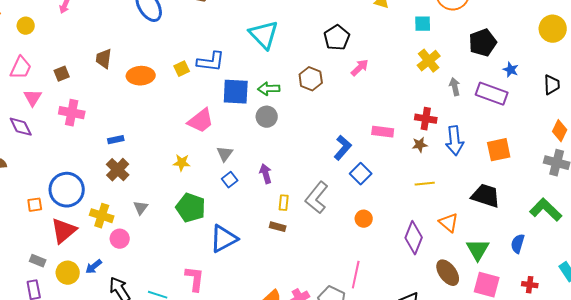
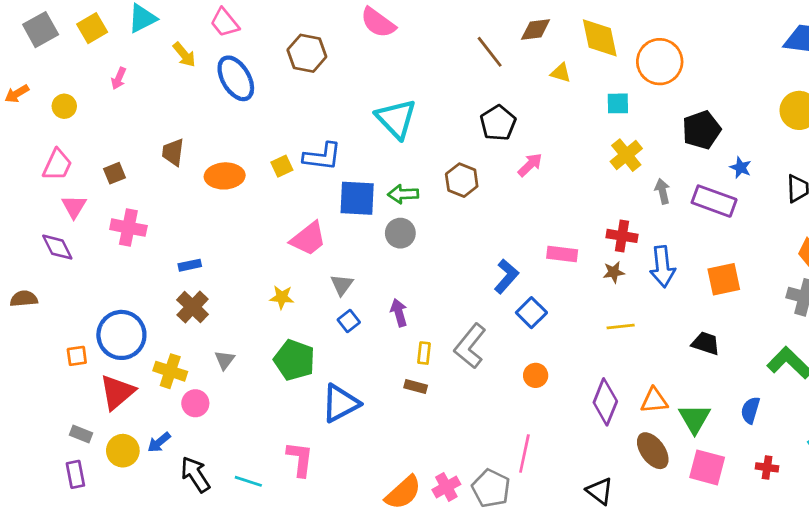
black trapezoid: (486, 196) -> (706, 343), size x0.7
orange triangle: (449, 223) -> (654, 400), moved, turned -45

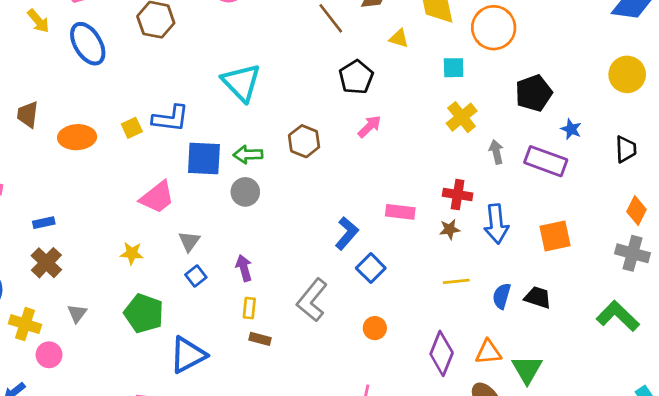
black pentagon: (498, 123) -> (356, 77), moved
yellow rectangle: (424, 353) -> (249, 308), moved
blue semicircle: (750, 410) -> (502, 296), moved

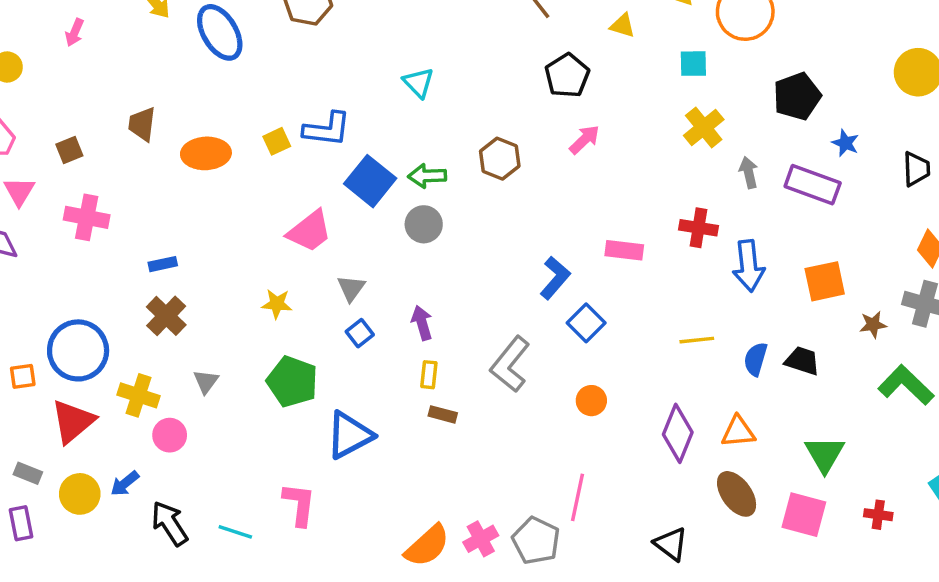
cyan triangle: (241, 82) -> (419, 83), size x0.6
blue square: (204, 159) -> (370, 181), turned 36
brown star: (450, 229) -> (873, 325), moved
green triangle: (527, 369) -> (825, 454), moved

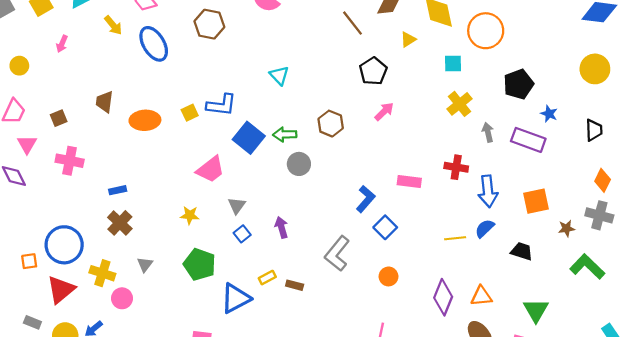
yellow triangle: (622, 26) -> (408, 39), turned -49
gray circle: (424, 224) -> (299, 164), moved
blue semicircle: (756, 359) -> (485, 228), moved, turned 30
yellow rectangle: (429, 375) -> (267, 278), moved, turned 56

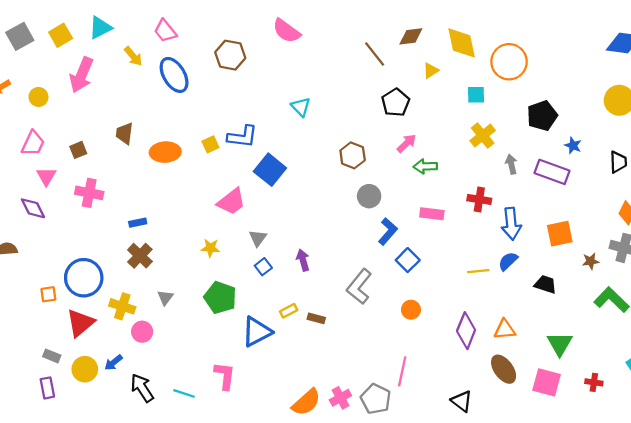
pink arrow: (62, 44) -> (81, 75), size x2.0
green arrow: (285, 134) -> (425, 166), moved
gray circle: (299, 164) -> (369, 196), moved

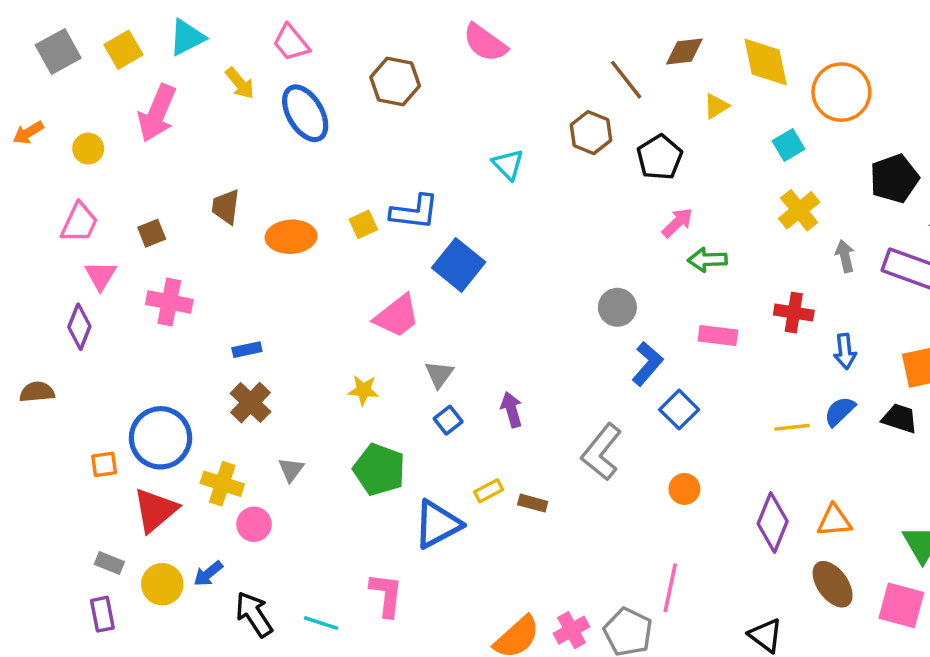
cyan square: (476, 95) -> (788, 145), turned -30
brown hexagon: (353, 155) -> (591, 133), moved
purple diamond: (33, 208) -> (79, 327), turned 48
blue arrow: (511, 224) -> (845, 351), size x0.7
black trapezoid: (545, 284) -> (900, 418), moved

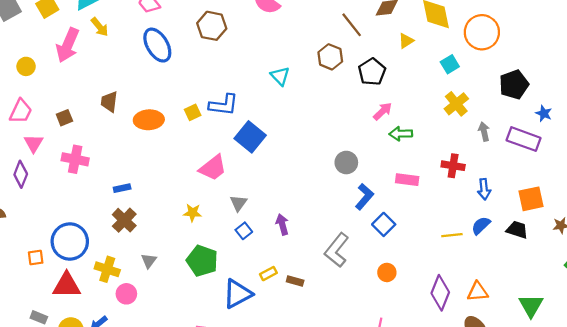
yellow arrow: (240, 83) -> (100, 27), moved
red triangle: (155, 510) -> (67, 285), turned 40

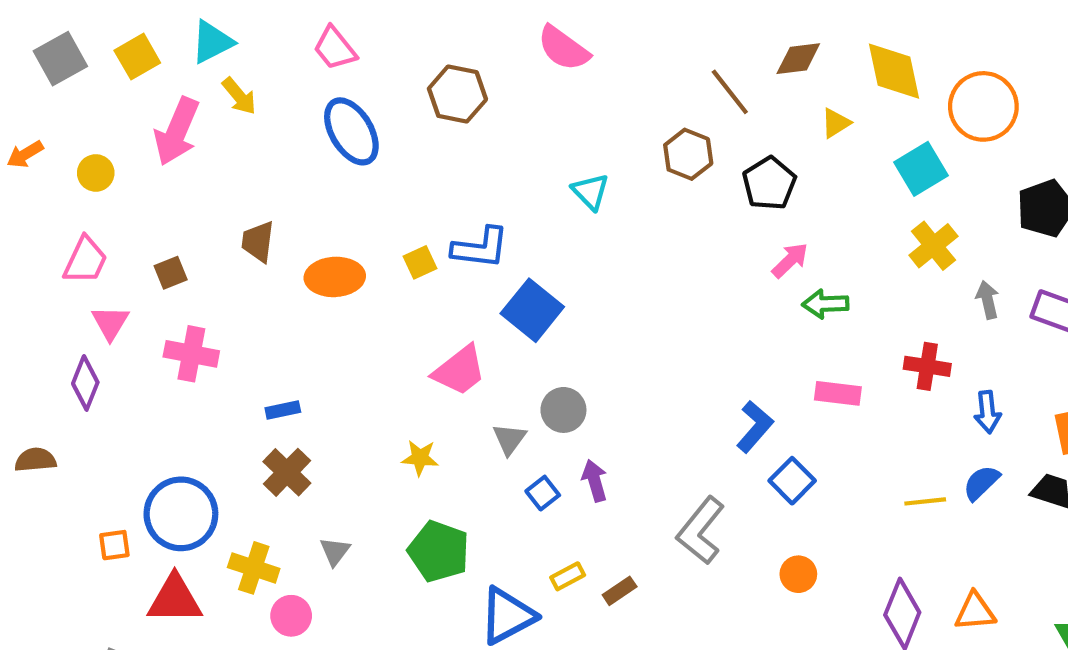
cyan square: (450, 64) -> (921, 169), size x1.4
gray circle: (346, 163) -> (563, 410), moved
blue square: (244, 231) -> (543, 493), moved
brown rectangle: (295, 281) -> (620, 591), turned -49

